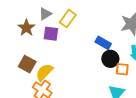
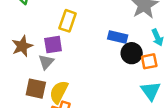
gray triangle: (45, 14) -> (46, 62), moved
brown star: (26, 28) -> (22, 46), turned 30

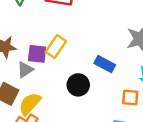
yellow rectangle: (68, 21) -> (56, 47), moved
black circle: (132, 53) -> (78, 85), moved

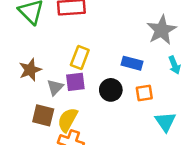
purple square: (37, 54) -> (75, 82), moved
orange square: (130, 97) -> (144, 93), moved

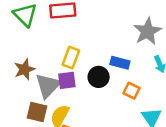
gray triangle: (55, 87) -> (48, 86), size x1.6
black circle: (111, 90) -> (99, 77), moved
orange square: (144, 93) -> (131, 91), turned 35

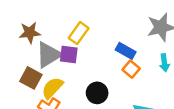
black circle: (99, 77) -> (97, 93), moved
orange square: (131, 91) -> (131, 69), moved

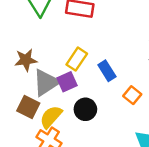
blue rectangle: (126, 51) -> (107, 71), moved, turned 30
purple square: (69, 55) -> (67, 82), turned -30
black circle: (97, 93) -> (85, 109), moved

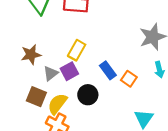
blue rectangle: (107, 71) -> (108, 70), moved
gray triangle: (46, 82) -> (51, 73), size x0.6

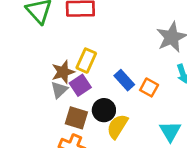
brown star: (31, 55) -> (63, 72), moved
brown square: (36, 97) -> (76, 118), moved
yellow semicircle: (57, 104) -> (117, 126), moved

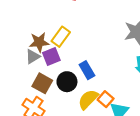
blue rectangle: (124, 80) -> (87, 70), moved
orange square: (149, 87) -> (106, 99), moved
yellow semicircle: (117, 126) -> (88, 99), moved

